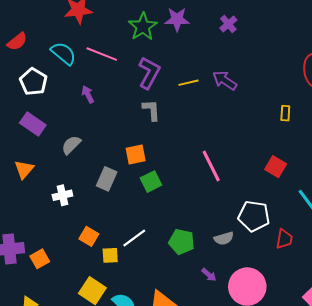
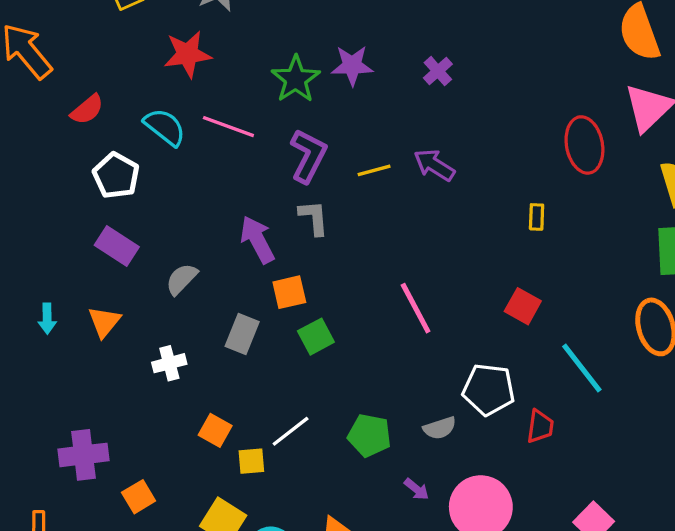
purple arrow: (88, 94) -> (257, 240), moved, size x1.6
orange square: (40, 259) -> (139, 497), moved

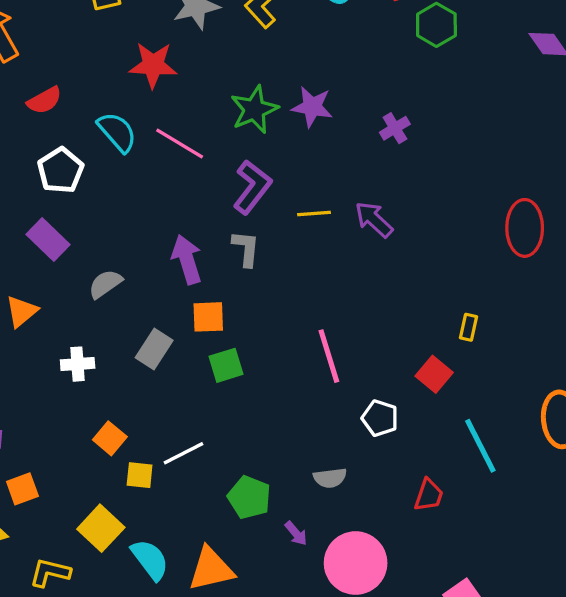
yellow rectangle: (537, 217) -> (469, 327), moved
white pentagon: (489, 390) -> (380, 418), moved, size x0.7
green pentagon: (369, 435) -> (249, 497), moved

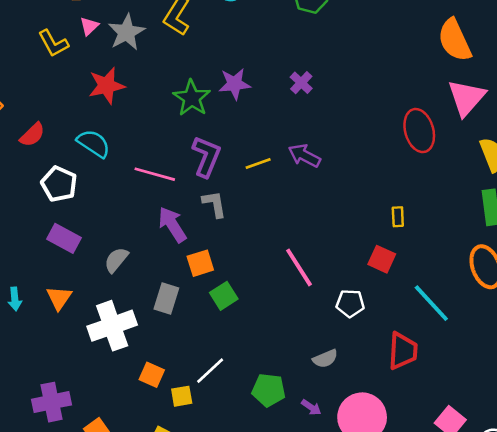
pink line: (180, 143) -> (155, 174), moved
white cross: (78, 364) -> (112, 326), size x1.8
red trapezoid: (429, 495) -> (403, 351), size x1.4

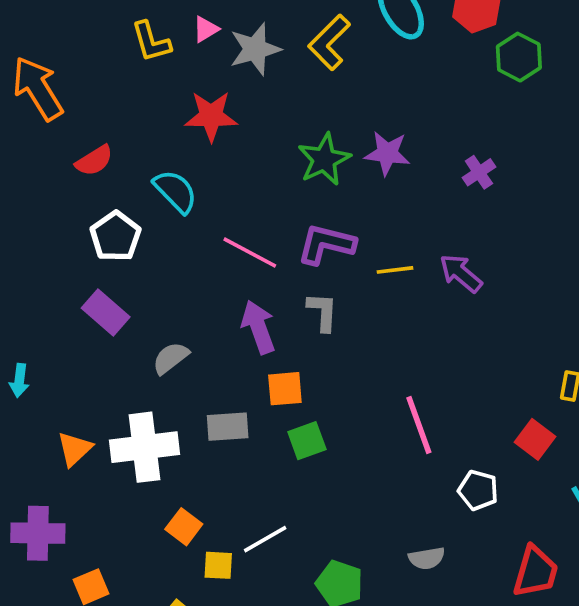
purple L-shape: (206, 156) -> (326, 244), turned -111
orange triangle: (59, 298) -> (74, 449), moved
gray rectangle: (166, 298) -> (228, 427), turned 56

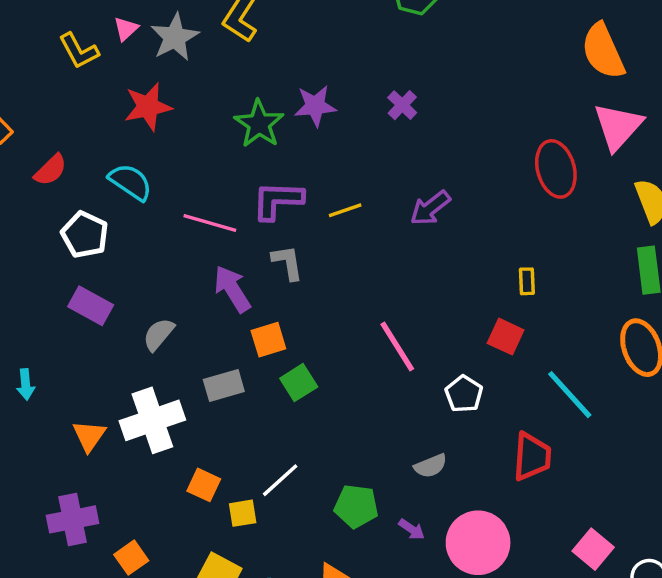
purple arrow: (461, 273) -> (430, 208), moved, turned -66
white pentagon: (478, 490) -> (464, 394), turned 30

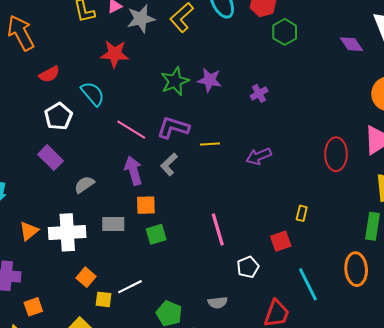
gray L-shape: (288, 263) -> (169, 164), turned -140
red square: (506, 337) -> (281, 241), turned 30

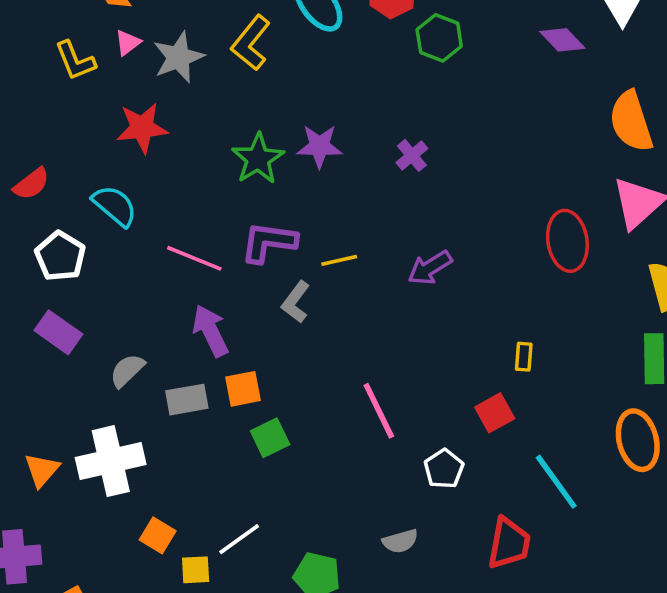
gray L-shape: (169, 164) -> (296, 302), moved
gray rectangle: (113, 224) -> (187, 400), moved

